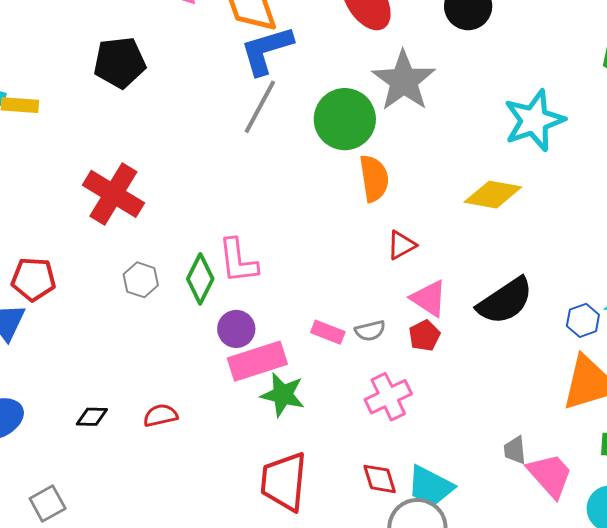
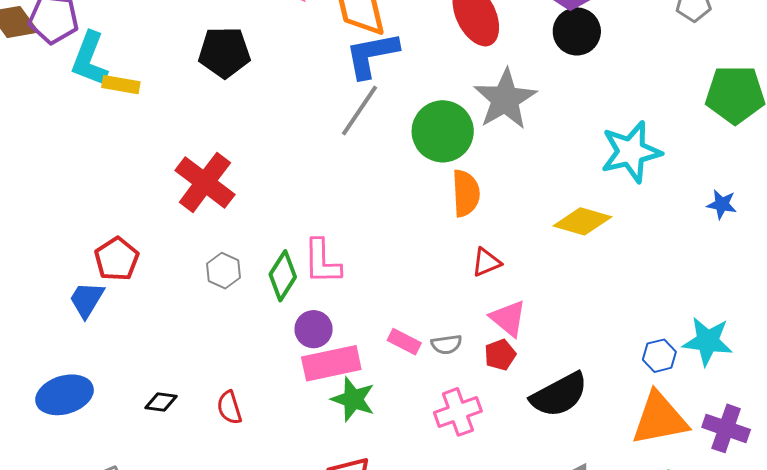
red pentagon: (33, 279) -> (117, 259), turned 30
black semicircle: (505, 301) -> (559, 395), moved
red semicircle: (160, 415) -> (229, 408), turned -100

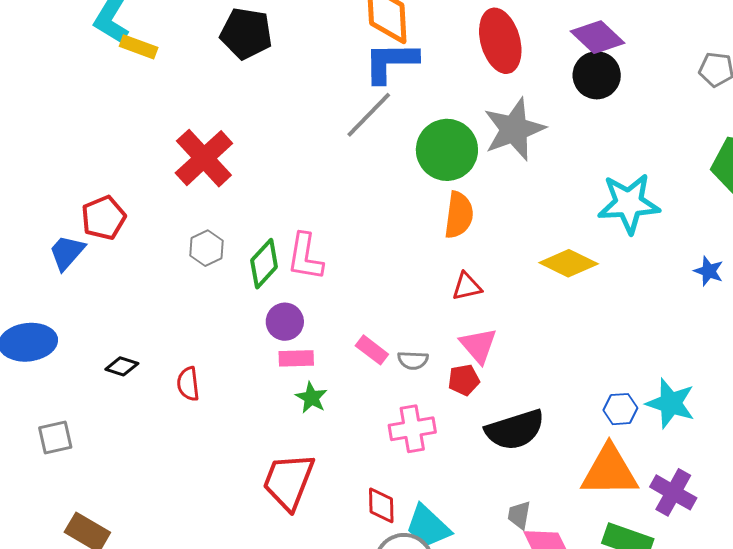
pink rectangle: (331, 363) -> (296, 358), size x0.6
green star: (353, 399) -> (311, 398), size x0.7

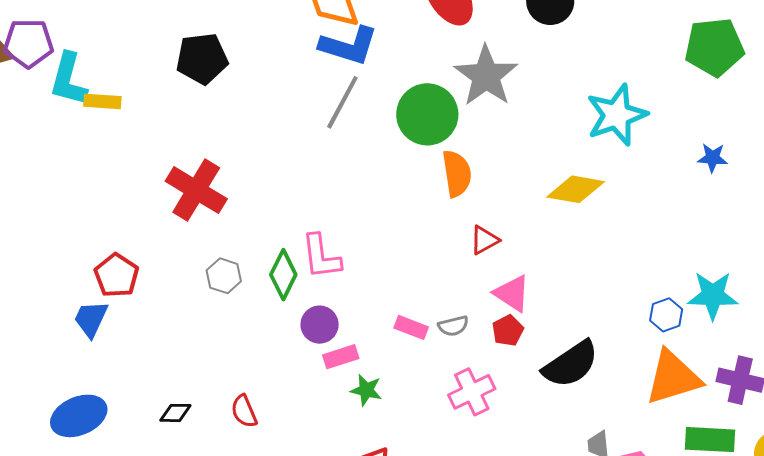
blue L-shape: (391, 62) -> (349, 46), turned -146

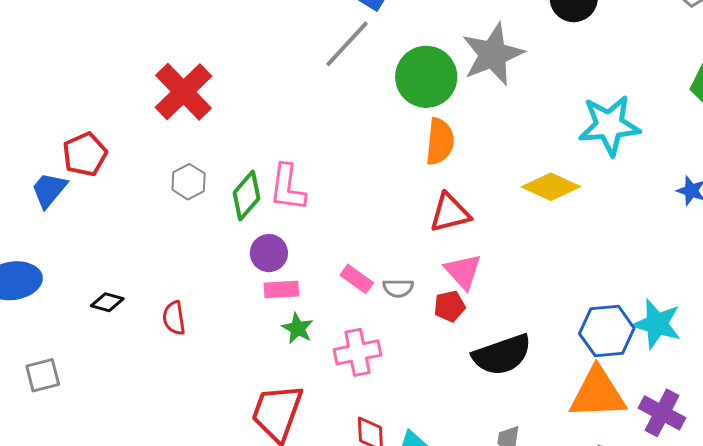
red triangle: (484, 240) -> (450, 213), size x1.4
blue hexagon: (666, 315) -> (607, 331), size x1.6
pink cross: (472, 392) -> (357, 352), moved

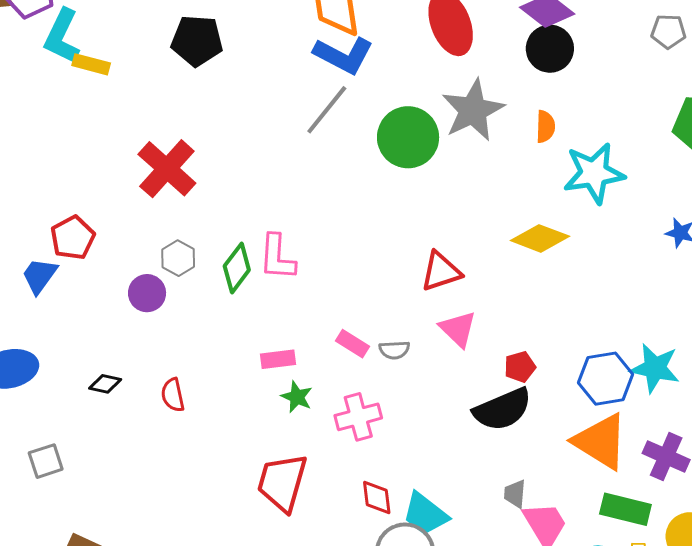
orange semicircle: (440, 141) -> (545, 127), moved, size x0.7
purple circle: (269, 253) -> (147, 293), moved
red pentagon: (450, 306) -> (520, 367), moved
orange triangle: (598, 393) -> (601, 441), turned 38

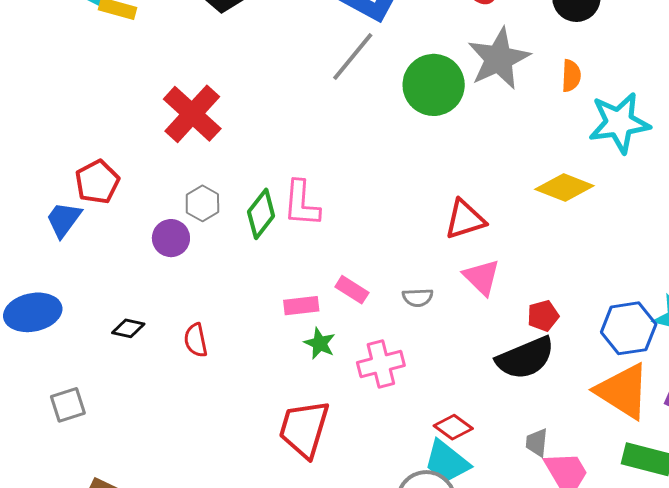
pink rectangle: (353, 344) -> (352, 290), moved
red diamond: (377, 497) -> (453, 427), moved, turned -48

